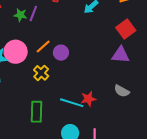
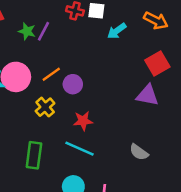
gray semicircle: (122, 91) -> (139, 152), moved
red star: (88, 99) -> (83, 121), moved

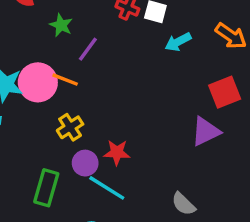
purple line: (43, 31) -> (88, 49), moved
orange line: (51, 74) -> (65, 80), moved, turned 48
purple circle: (73, 84) -> (85, 163), moved
purple triangle: (147, 95) -> (206, 131), turned -45

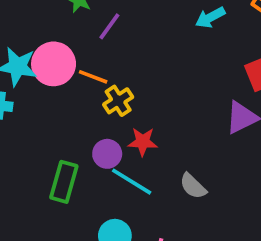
orange line: (65, 80) -> (93, 77), moved
yellow cross: (70, 127) -> (118, 101), moved
gray semicircle: (183, 204) -> (193, 186), moved

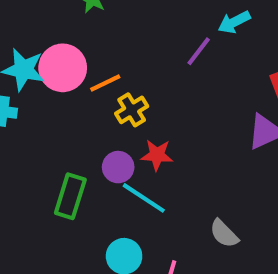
purple line: (109, 26) -> (199, 51), moved
orange line: (93, 77) -> (105, 83), turned -48
gray semicircle: (193, 186) -> (224, 234), moved

